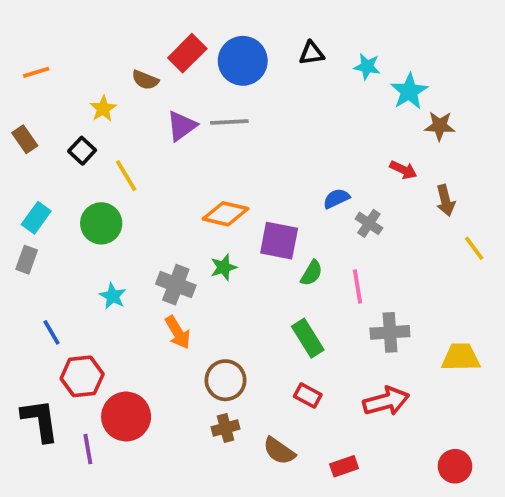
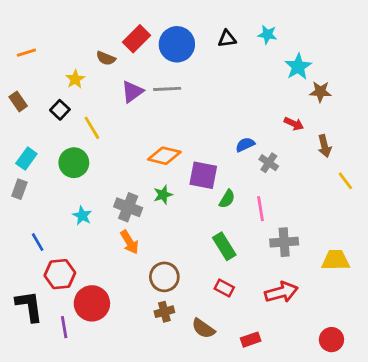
cyan star: (367, 67) -> (267, 35), moved

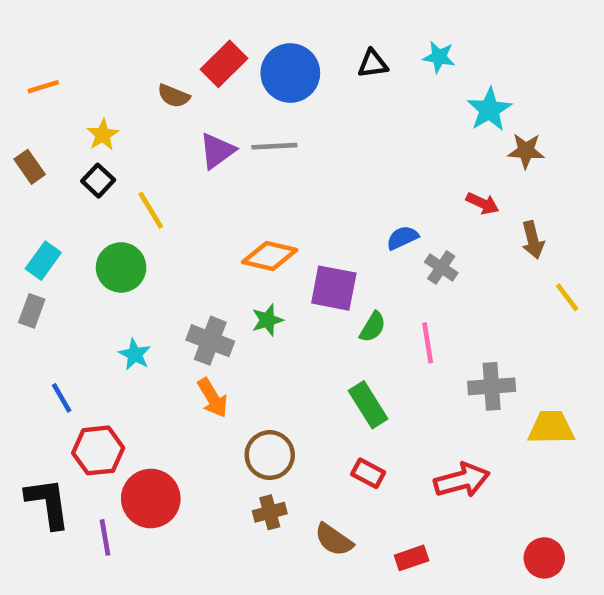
yellow star: (75, 79) -> (103, 135), moved
gray cross: (284, 242) -> (492, 386), moved

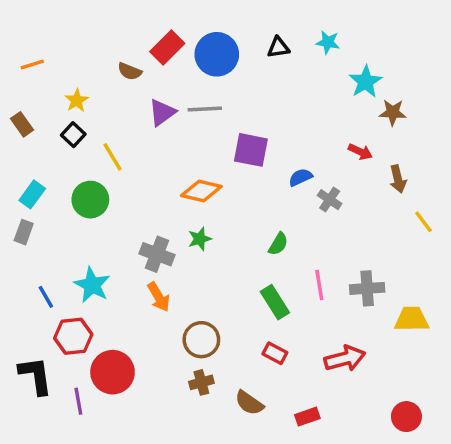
purple square: (334, 288) -> (251, 150), moved
pink line: (428, 343) -> (319, 285), moved
cyan star: (135, 354) -> (92, 285), moved, size x1.5

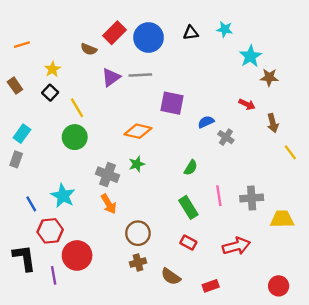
green circle: (90, 200) -> (75, 137), moved

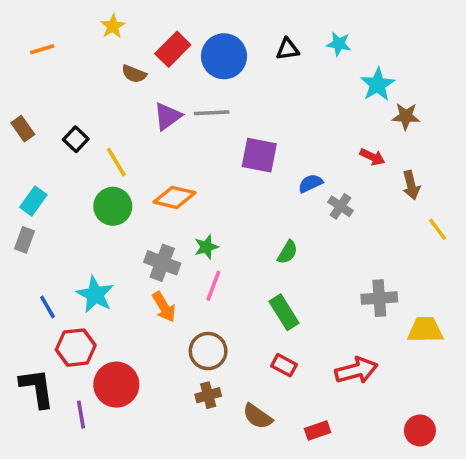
orange line: (22, 45) -> (42, 49), moved
yellow star: (52, 69) -> (113, 26), moved
orange diamond: (138, 131) -> (175, 197), moved
pink line: (219, 196) -> (213, 286), moved, turned 30

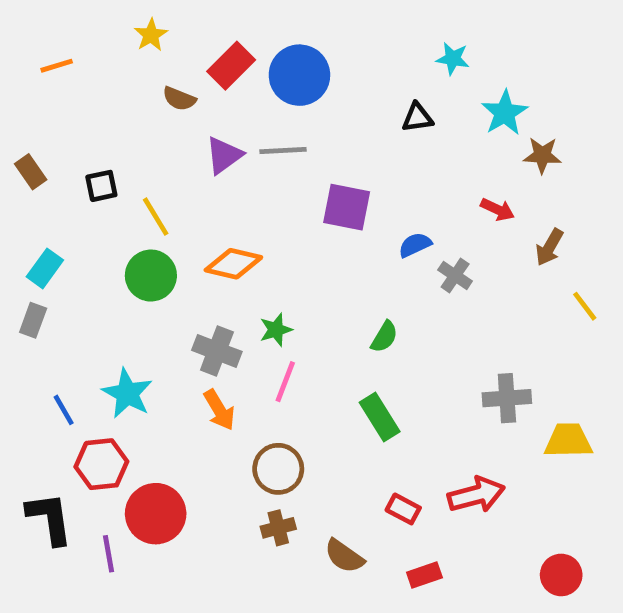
black triangle: (288, 49) -> (417, 118), moved
black square: (76, 139) -> (101, 186), turned 35
brown arrow: (411, 185) -> (549, 247), turned 44
red rectangle: (284, 365) -> (403, 509), moved

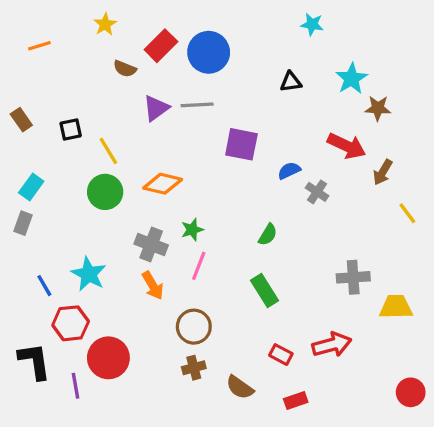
cyan star: (453, 59) -> (312, 24), moved
red arrow: (498, 210) -> (347, 146), size x1.6
red circle: (561, 575) -> (411, 392), moved

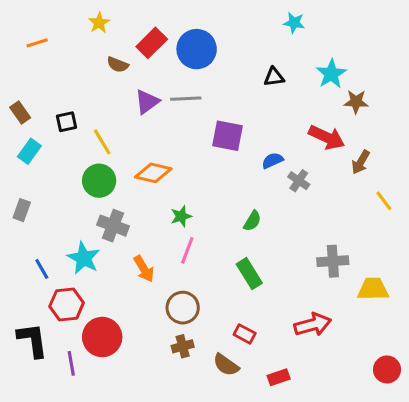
cyan rectangle: (31, 187) -> (29, 151), moved
gray cross: (151, 244) -> (113, 226), moved
red rectangle: (281, 355) -> (245, 334), moved

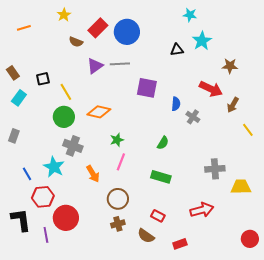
cyan star: (331, 74) -> (202, 41), moved
blue semicircle: (272, 161) -> (176, 104), turned 120
green rectangle: (249, 274) -> (161, 177), turned -42

